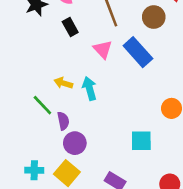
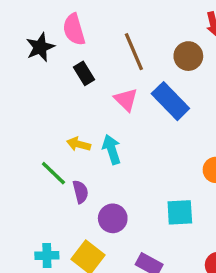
purple circle: (75, 143) -> (113, 218), moved

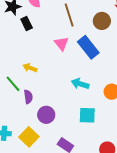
black rectangle: (84, 73) -> (27, 23), moved
cyan arrow: (112, 149) -> (80, 84), moved, turned -60

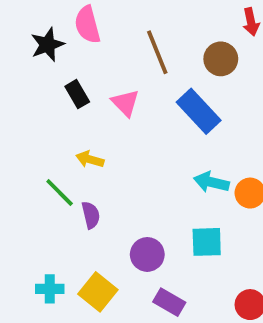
black rectangle: (27, 23) -> (77, 94), moved
pink triangle: (61, 44) -> (125, 103), moved
cyan arrow: (80, 84) -> (211, 182), moved
purple circle: (46, 115) -> (147, 254), moved

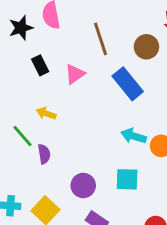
pink triangle: (125, 103) -> (75, 74), turned 35

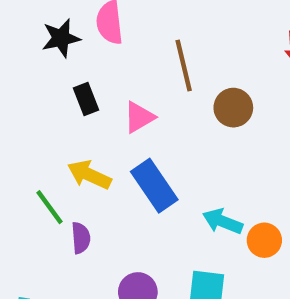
brown circle: (146, 47) -> (233, 108), moved
blue rectangle: (128, 84) -> (154, 186), moved
yellow arrow: (46, 113) -> (89, 175), size x1.4

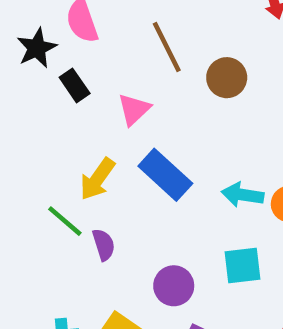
black rectangle: (86, 99) -> (75, 85), moved
yellow arrow: (89, 175) -> (97, 179), turned -66

